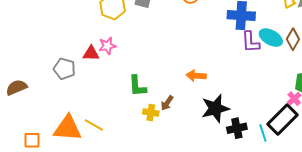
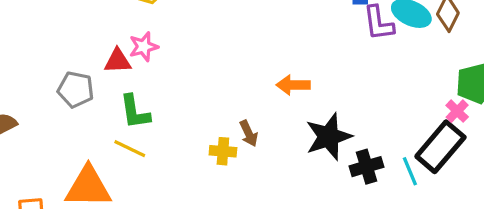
green L-shape: (137, 86) -> (135, 112), moved
brown arrow: (167, 103) -> (249, 133), turned -56
yellow line: (94, 125) -> (130, 149), moved

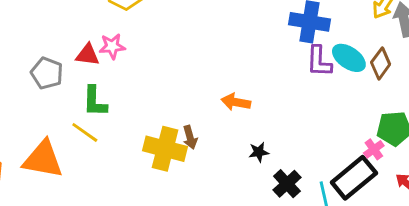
black star: (329, 137) -> (259, 152), size x0.5
yellow cross: (223, 151) -> (165, 149), size x1.8
black cross: (367, 167) -> (287, 184), turned -36

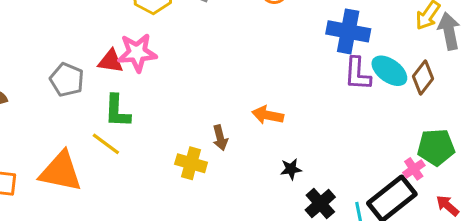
pink star: (112, 46) -> (137, 53), size x1.4
brown arrow: (190, 137) -> (220, 138), moved
yellow cross: (165, 149) -> (191, 163), size x0.7

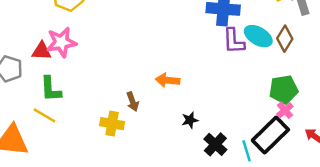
green pentagon: (436, 147) -> (284, 90), moved

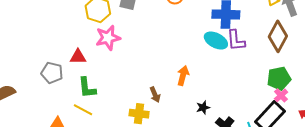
cyan ellipse: (258, 36) -> (216, 41), moved
brown diamond: (285, 39) -> (278, 36), size x1.4
pink star: (61, 42) -> (108, 38), moved
orange arrow: (168, 80) -> (183, 76), turned 102

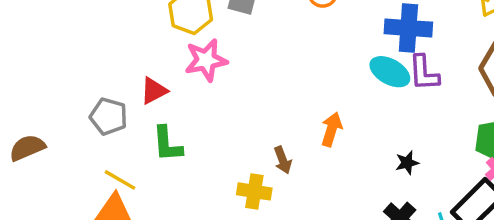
red triangle: (78, 57) -> (154, 91), turned -30
black star: (203, 108) -> (407, 163), moved
yellow line: (83, 110) -> (120, 180), moved

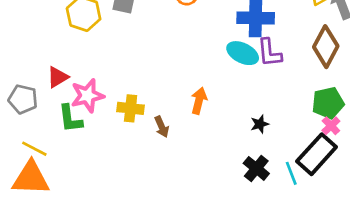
pink star: (206, 60) -> (87, 96), moved
yellow cross: (254, 191) -> (131, 108), moved

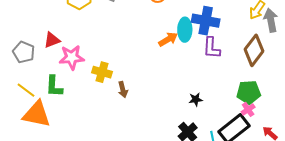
cyan ellipse: (243, 53) -> (185, 30), moved, turned 55
orange arrow: (199, 101) -> (168, 39), moved, turned 36
green L-shape: (70, 119) -> (54, 86), moved
orange triangle: (31, 178) -> (37, 114), moved

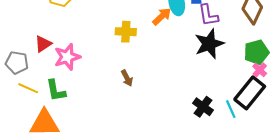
yellow cross: (102, 72) -> (126, 32), moved
yellow line: (26, 90) -> (28, 88), moved
black star: (196, 99) -> (209, 44), moved, size x2.0

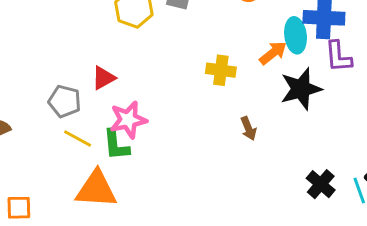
black star: (209, 44) -> (301, 89), moved
pink star: (67, 57) -> (128, 120), moved
brown arrow: (127, 78) -> (248, 128), moved

